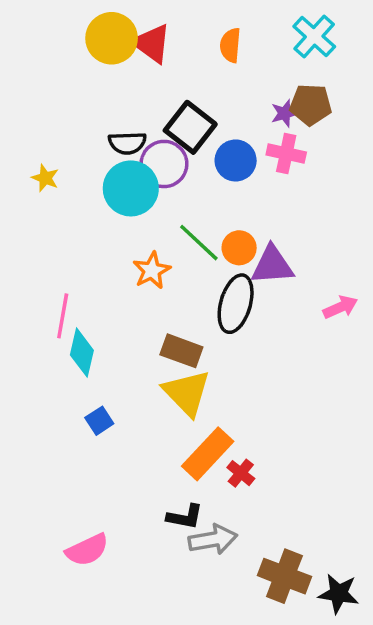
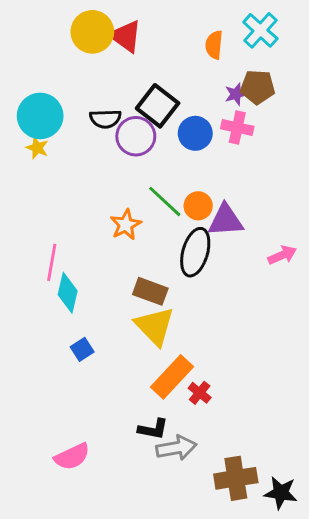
orange semicircle: (230, 45) -> (214, 45), moved
cyan circle: (131, 188) -> (40, 116), moved
brown cross: (284, 576) -> (236, 478), turned -30

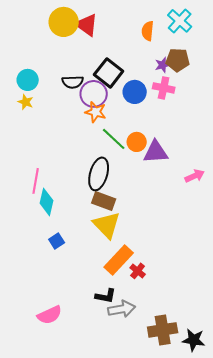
cyan circle: (40, 116) -> (28, 80), size x0.7
orange star: (126, 225) -> (96, 112), moved, turned -30
black ellipse: (195, 252) -> (99, 174), moved

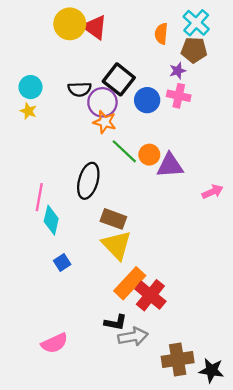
brown pentagon: (178, 60) -> (194, 50), moved
black ellipse: (99, 174) -> (88, 181), moved
red cross: (138, 271) -> (150, 295), size x1.8

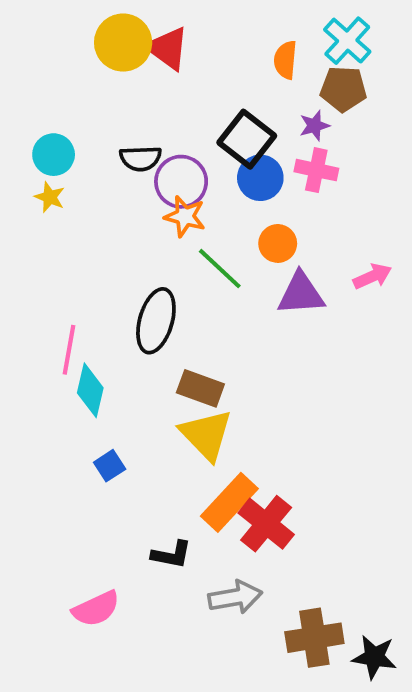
black square: (119, 79) -> (247, 139), moved
orange circle: (149, 155) -> (278, 243), moved
pink arrow: (213, 192) -> (372, 276), moved
black L-shape: (116, 322) -> (171, 555), moved

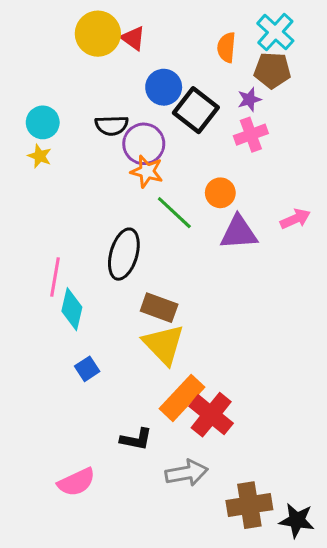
red triangle: (168, 48) -> (133, 38), size x0.7
pink cross: (316, 170) -> (251, 135), turned -32
blue circle: (260, 178) -> (164, 87), moved

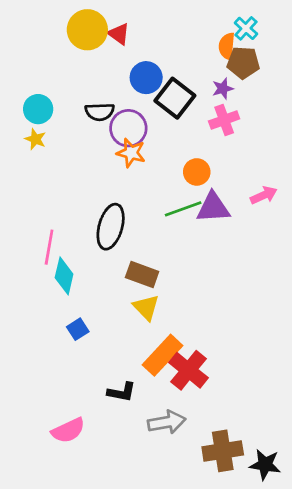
cyan cross: (275, 32) -> (246, 28), size x0.7
orange semicircle: (226, 47) -> (227, 46), moved
green line: (174, 213) -> (183, 209), moved, turned -63
yellow triangle: (164, 344) -> (146, 307), size x0.7

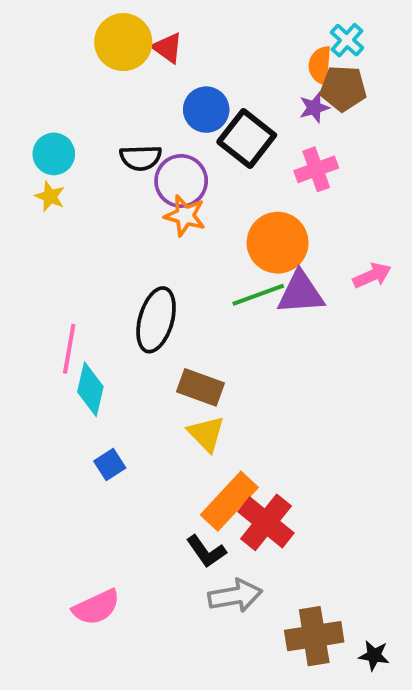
purple star: (223, 89) -> (314, 108), moved
orange circle: (197, 172) -> (278, 243), size x1.6
black L-shape: (122, 392) -> (206, 551), moved, turned 44
black star: (265, 465) -> (374, 655), size x0.7

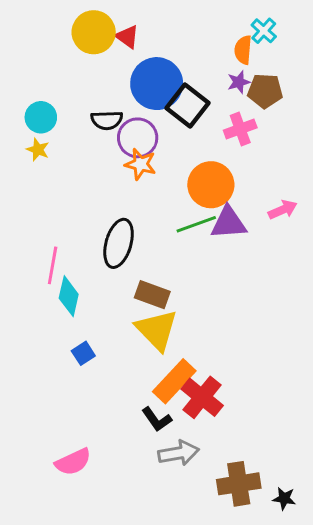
brown pentagon: (343, 88) -> (265, 91), moved
blue circle: (206, 110) -> (157, 84), size x1.5
yellow triangle: (206, 434) -> (157, 330), size x1.5

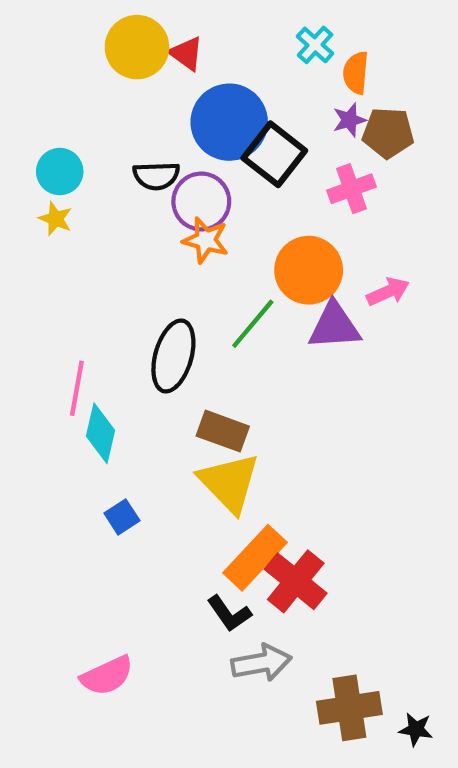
cyan cross: (264, 31) -> (315, 45), moved
pink arrow: (283, 210) -> (388, 292), moved
green line: (196, 224) -> (253, 324), moved, turned -30

